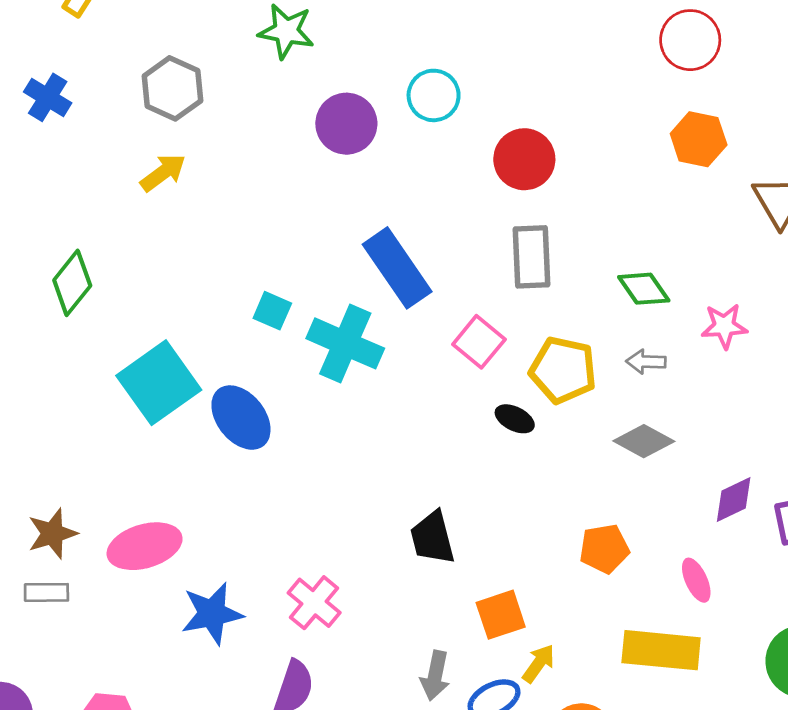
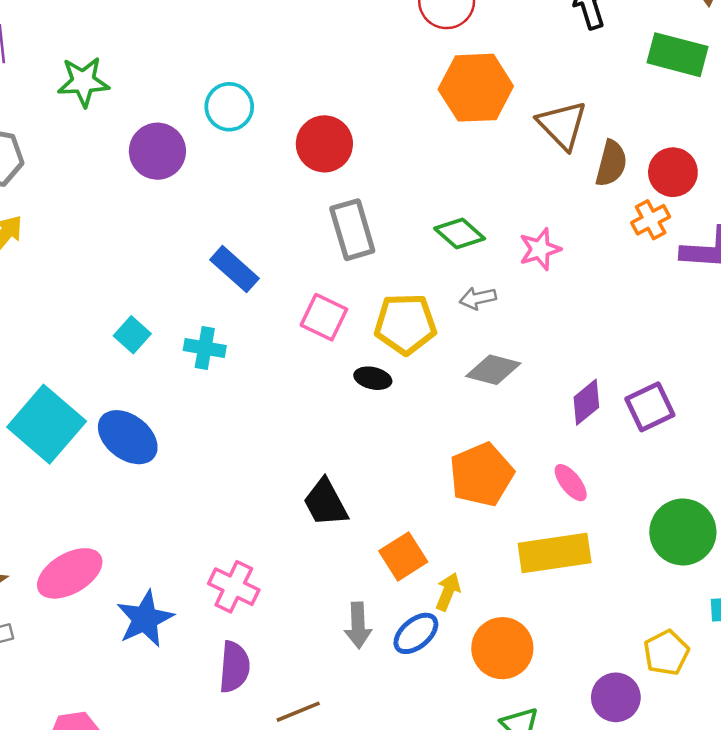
orange hexagon: (699, 139) -> (476, 88), size x1.4
blue rectangle: (397, 268) -> (234, 269), size x0.7
cyan square: (272, 311) -> (132, 335), turned 32
cyan cross: (345, 343) -> (205, 348), size x0.6
orange pentagon: (604, 549) -> (481, 475), size x1.4

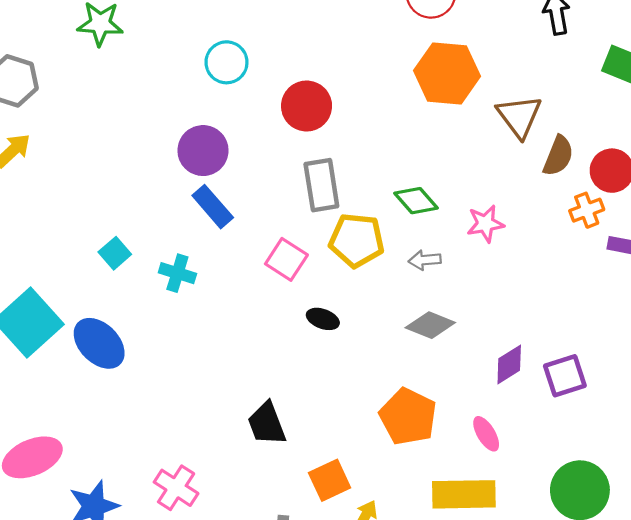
purple circle: (157, 151) -> (203, 151), moved
yellow pentagon: (405, 324) -> (357, 240), moved
orange pentagon: (481, 475) -> (408, 417), turned -30

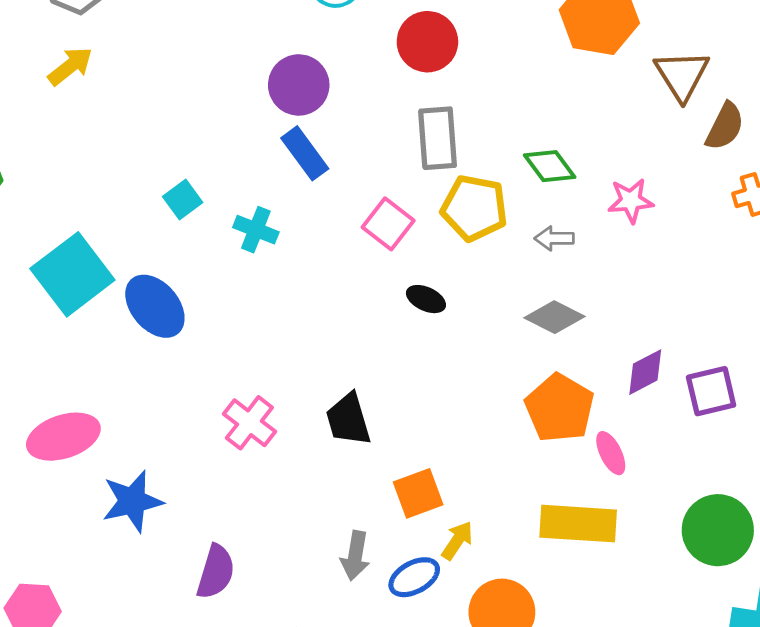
orange pentagon: (408, 417) -> (560, 408), moved
pink cross: (176, 488) -> (249, 423), moved

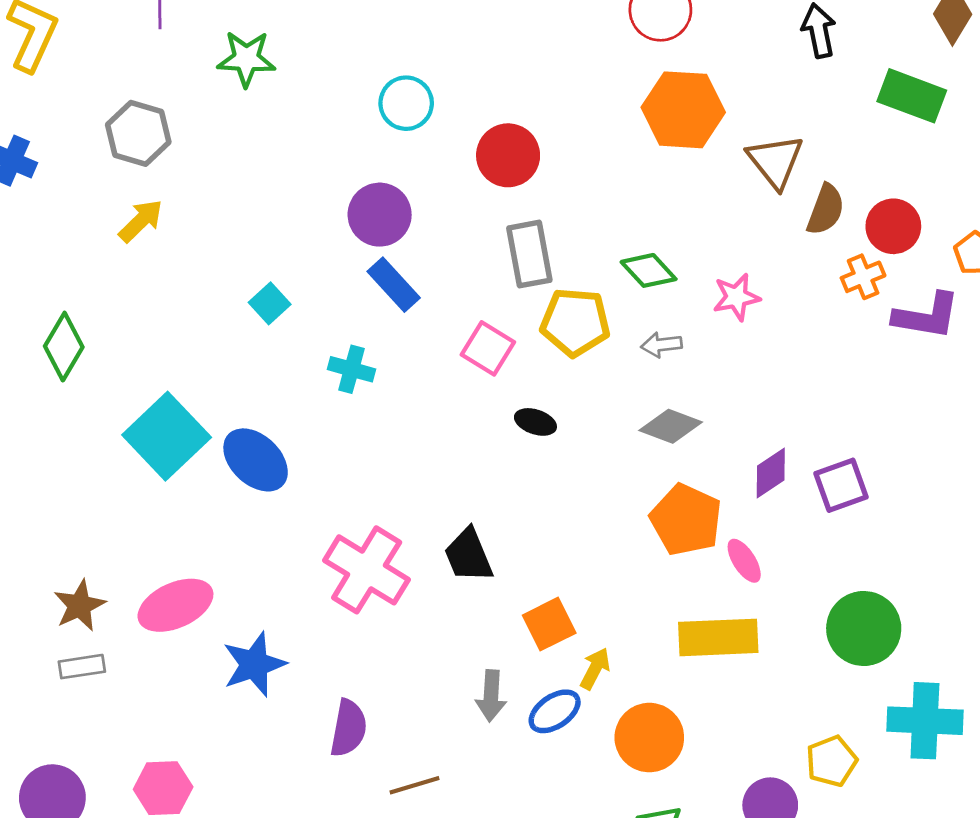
cyan square: (183, 200) -> (270, 303), moved
pink cross: (249, 423) -> (367, 570), size x1.5

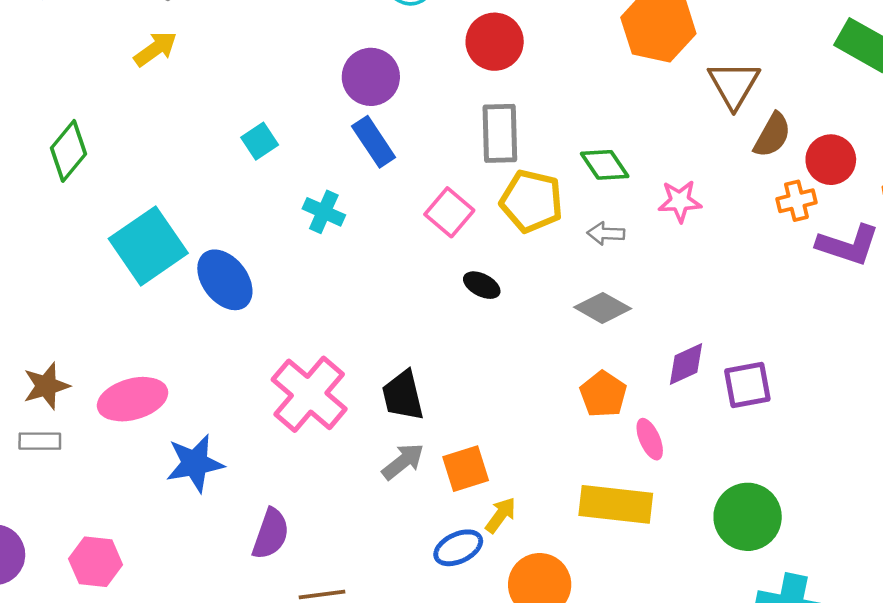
orange pentagon: (686, 520) -> (603, 394), size x0.7
gray arrow: (491, 696) -> (403, 461), moved, turned -141

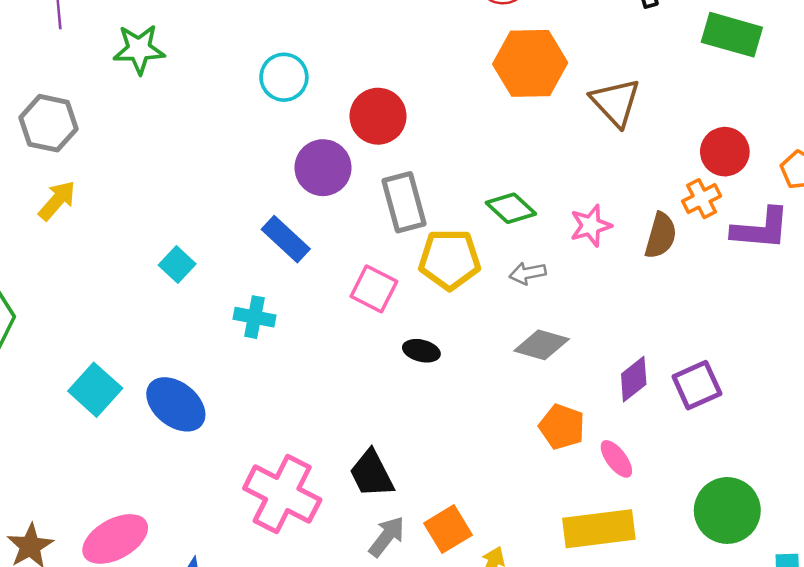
purple circle: (371, 77) -> (323, 168), moved
brown semicircle: (772, 135) -> (661, 236), moved
cyan square: (148, 246) -> (95, 390), size x0.7

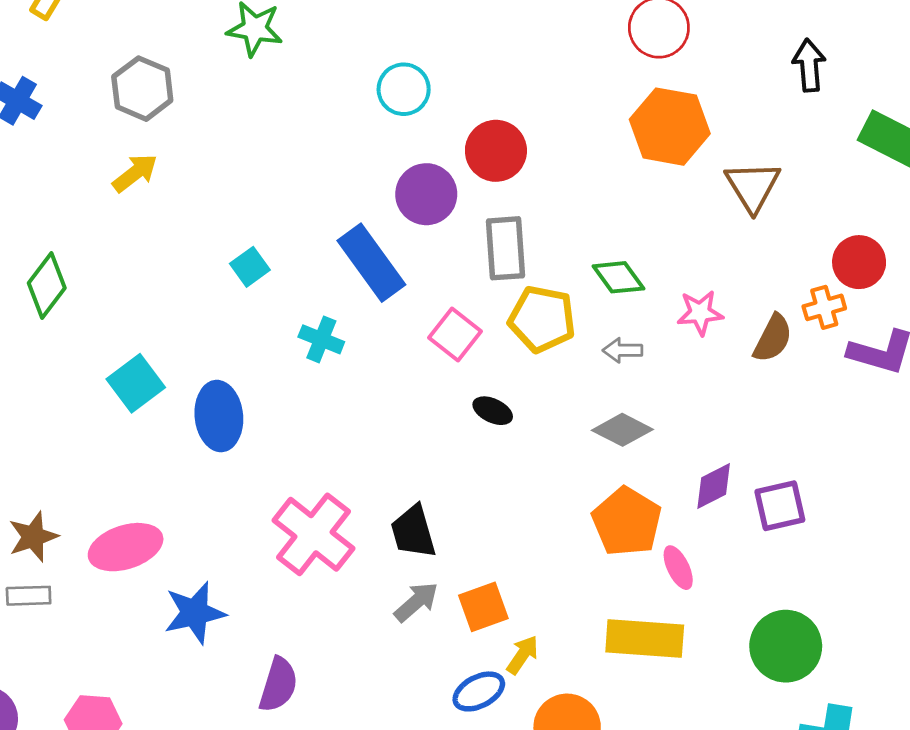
blue rectangle: (286, 239) -> (371, 263), size x1.4
blue ellipse: (176, 404) -> (219, 416), turned 34
orange pentagon: (562, 427) -> (627, 522), size x1.4

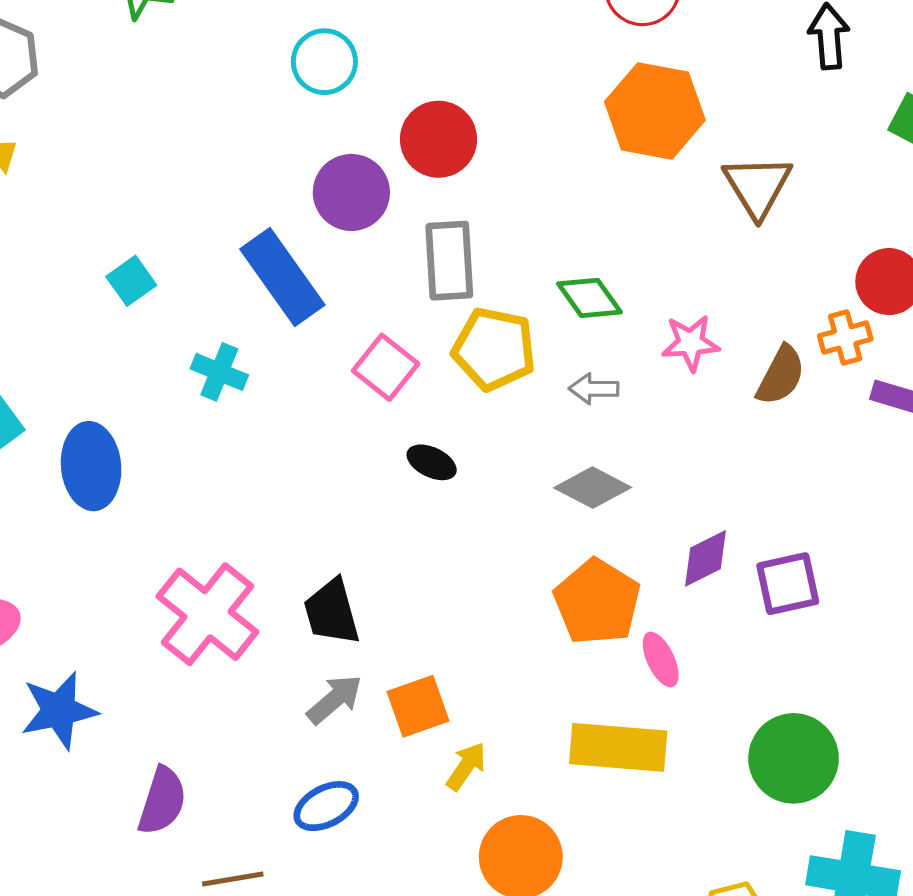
blue ellipse: (479, 691) -> (326, 806), moved

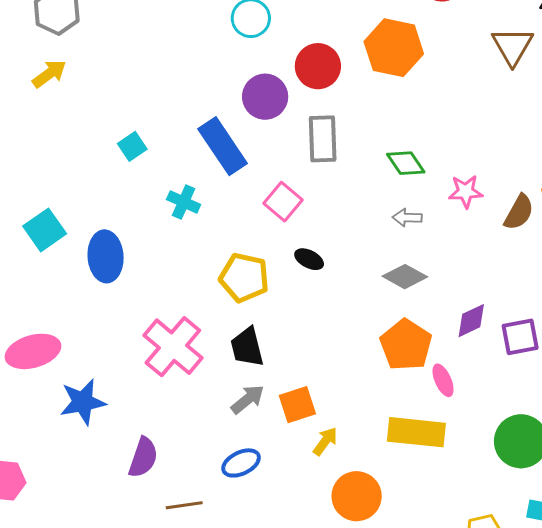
orange hexagon: (655, 111) -> (394, 48), moved
brown triangle: (757, 186) -> (512, 46), moved
yellow pentagon: (494, 349) -> (244, 278), moved

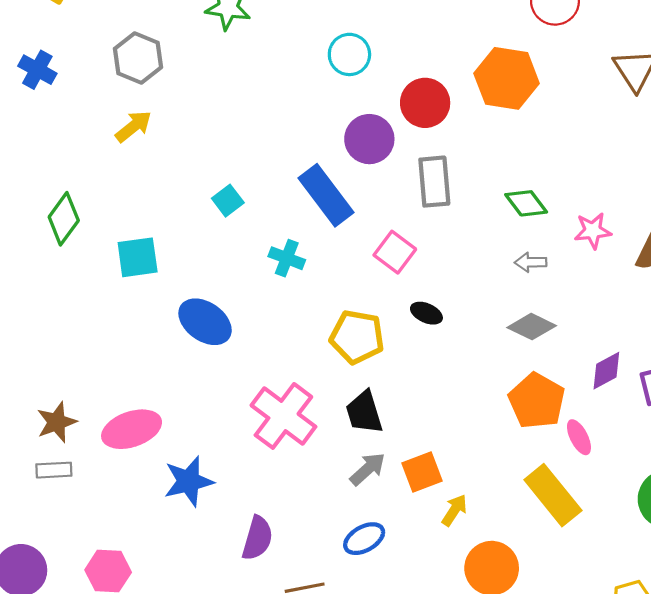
cyan square: (45, 230) -> (138, 257), moved, turned 30
blue ellipse: (106, 256) -> (205, 322), turned -48
yellow rectangle: (416, 432) -> (553, 495), turned 48

